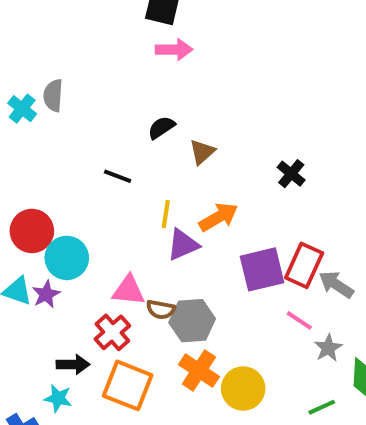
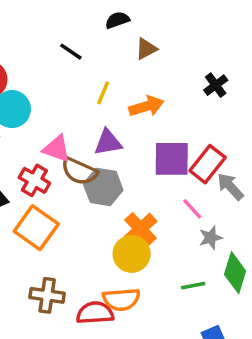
purple triangle: (183, 245) -> (108, 142), moved
brown semicircle: (161, 310) -> (79, 171), size x1.5
red cross: (112, 332) -> (34, 180), turned -32
orange cross: (199, 371) -> (140, 229), moved

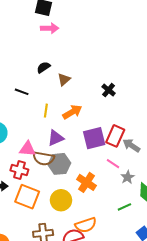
yellow circle: (132, 254) -> (61, 200), moved

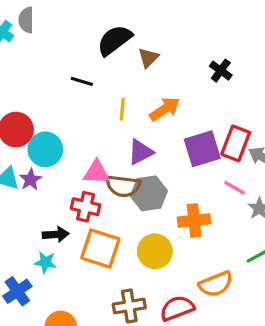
black semicircle: (43, 67) -> (114, 40), size x1.6
orange cross: (87, 182) -> (194, 220), turned -36
orange semicircle: (86, 225) -> (216, 284), moved

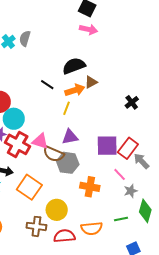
orange arrow: (165, 109) -> (75, 90), moved
red cross: (86, 207) -> (18, 144), moved, size x1.4
yellow circle: (155, 251) -> (57, 210), moved

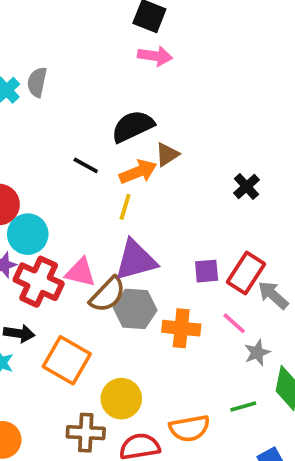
purple triangle: (70, 137) -> (136, 260), size x1.4
purple square: (107, 146) -> (207, 271), size x0.6
brown semicircle: (54, 154) -> (108, 294), turned -65
orange cross: (90, 187) -> (181, 328), moved

